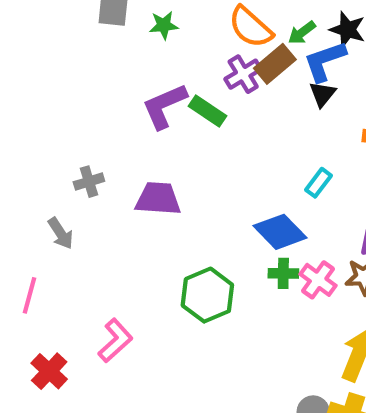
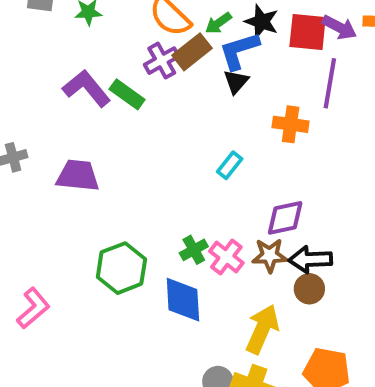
purple L-shape: (164, 106) -> (87, 88), turned 72
blue diamond: (280, 232) -> (183, 300), moved, turned 39
green cross: (283, 273) -> (194, 250), turned -32

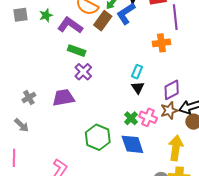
purple cross: (162, 61) -> (83, 72), moved
black triangle: (236, 82) -> (138, 88), moved
purple L-shape: (87, 88) -> (70, 25), moved

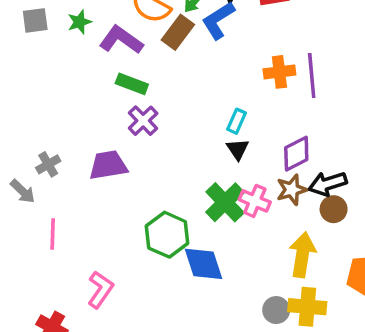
purple line: (175, 17) -> (312, 75), moved
green cross: (131, 118) -> (225, 202), size x1.6
gray arrow: (22, 125) -> (23, 191), moved
blue diamond: (132, 144) -> (204, 264), moved
pink line: (14, 158) -> (53, 234), moved

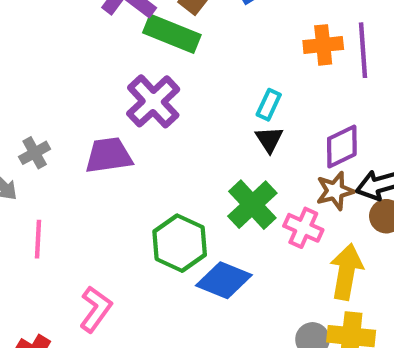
green rectangle: (132, 84) -> (172, 34), moved, size x1.4
purple cross: (143, 121) -> (153, 101), size x1.4
pink cross: (255, 201) -> (303, 228), moved
blue diamond: (204, 264) -> (224, 280), turned -51

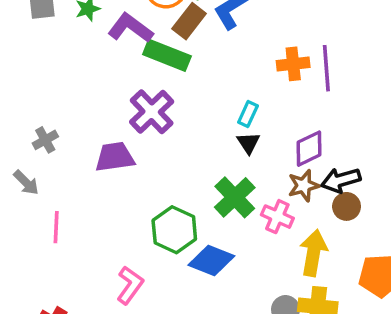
gray cross: (35, 153) -> (45, 140), moved
pink L-shape: (96, 309) -> (130, 285), moved

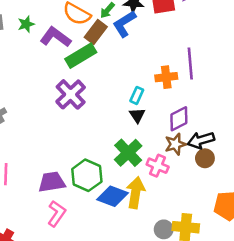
green rectangle: (167, 55) -> (81, 56), turned -52
orange cross: (293, 64) -> (166, 77), moved
purple trapezoid: (115, 157) -> (52, 182), moved
yellow arrow: (313, 253) -> (136, 193), moved

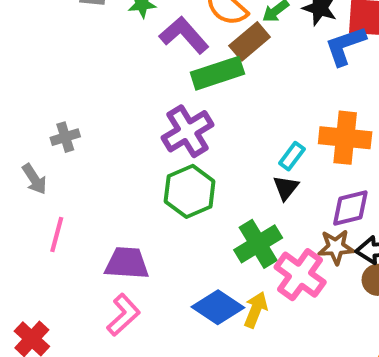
blue L-shape: (124, 24) -> (345, 46), moved
orange cross: (166, 77) -> (345, 138), size x1.4
pink cross: (158, 166) -> (300, 275), size x1.4
green hexagon: (87, 175) -> (190, 191), moved
yellow arrow: (136, 193) -> (256, 310), size x0.7

